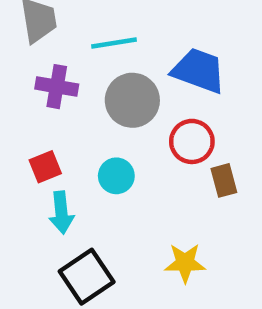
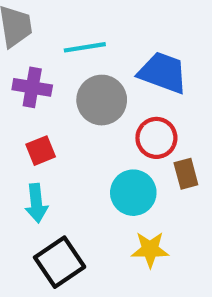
red square: (45, 167) -> (41, 151), moved
cyan circle: (116, 176) -> (133, 193), moved, size x1.4

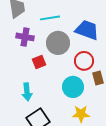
red square: (41, 151) -> (39, 62), moved

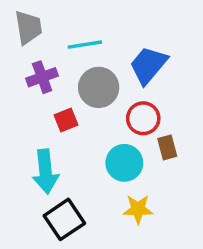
blue trapezoid: (87, 30) -> (148, 65), turned -70
purple cross: (25, 37) -> (42, 77), turned -30
cyan arrow: (27, 92) -> (45, 171), size x1.4

